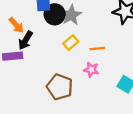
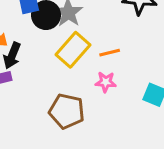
yellow rectangle: (71, 43) -> (73, 50), size x1.6

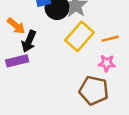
brown pentagon: (67, 111) -> (94, 90), moved

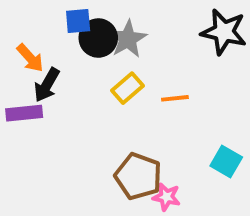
yellow rectangle: (80, 36) -> (127, 88), size x0.7
pink star: (107, 63) -> (166, 197), moved

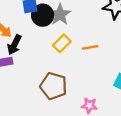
brown pentagon: (138, 176) -> (54, 86), moved

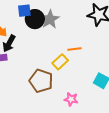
yellow rectangle: (62, 43) -> (60, 62), moved

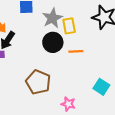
black circle: (35, 19) -> (53, 42), moved
yellow rectangle: (60, 62) -> (69, 26), moved, turned -63

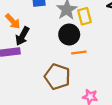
orange line: (76, 51) -> (79, 53), moved

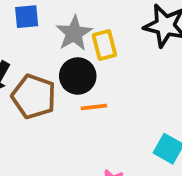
brown pentagon: (57, 77) -> (34, 97), moved

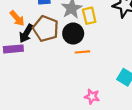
brown pentagon: (34, 97) -> (46, 29), moved

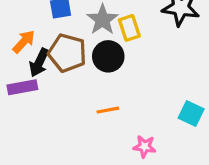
orange arrow: (17, 18) -> (24, 42), turned -91
orange line: (82, 52) -> (108, 110), moved

